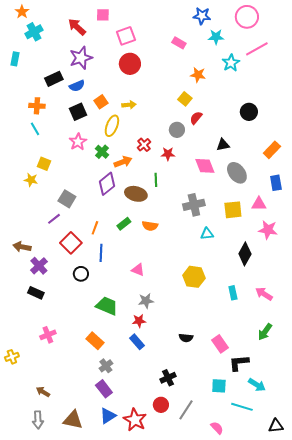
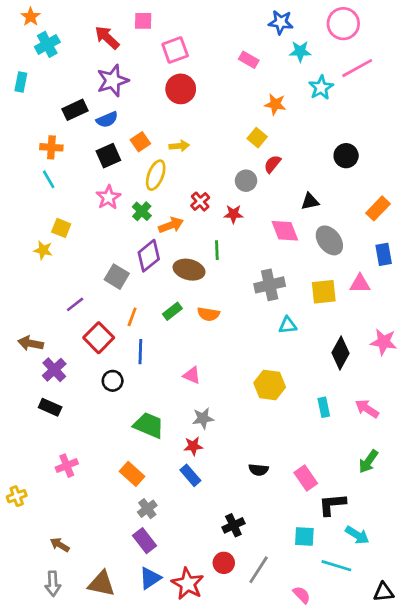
gray square: (67, 199) -> (117, 277), moved
pink star: (268, 230) -> (384, 342), moved

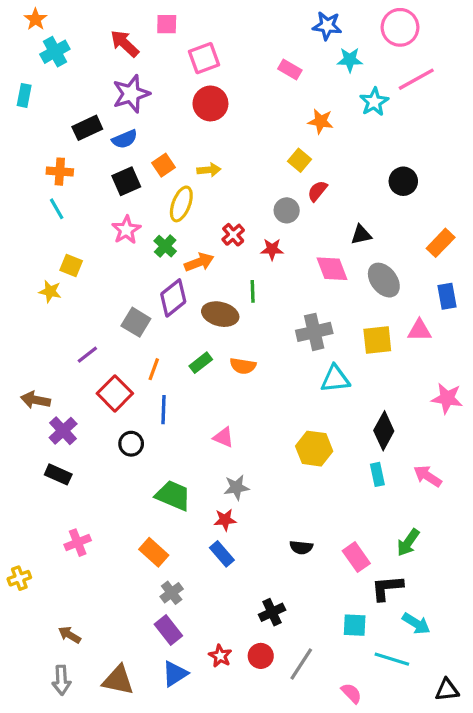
cyan triangle: (288, 325) -> (335, 379), size x1.4
black diamond: (341, 353) -> (384, 431), moved
green arrow: (368, 461) -> (408, 543), moved
red star: (188, 584) -> (220, 656), moved, size x0.6

